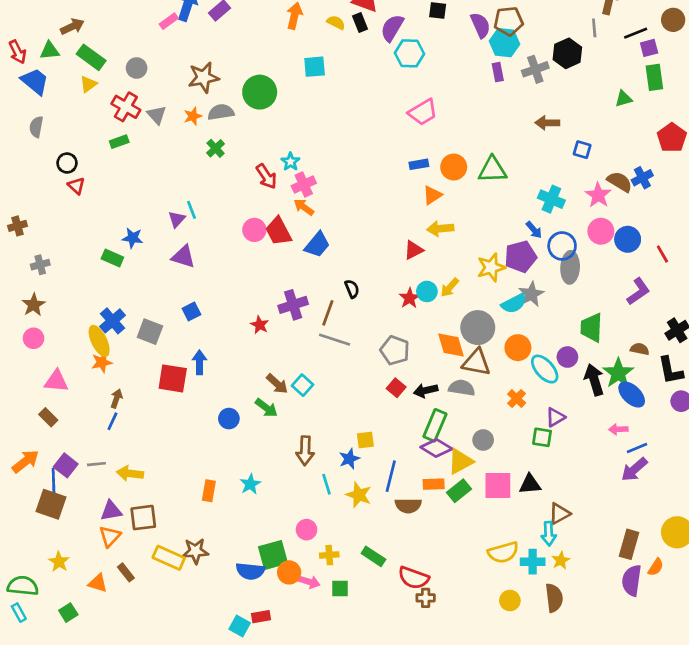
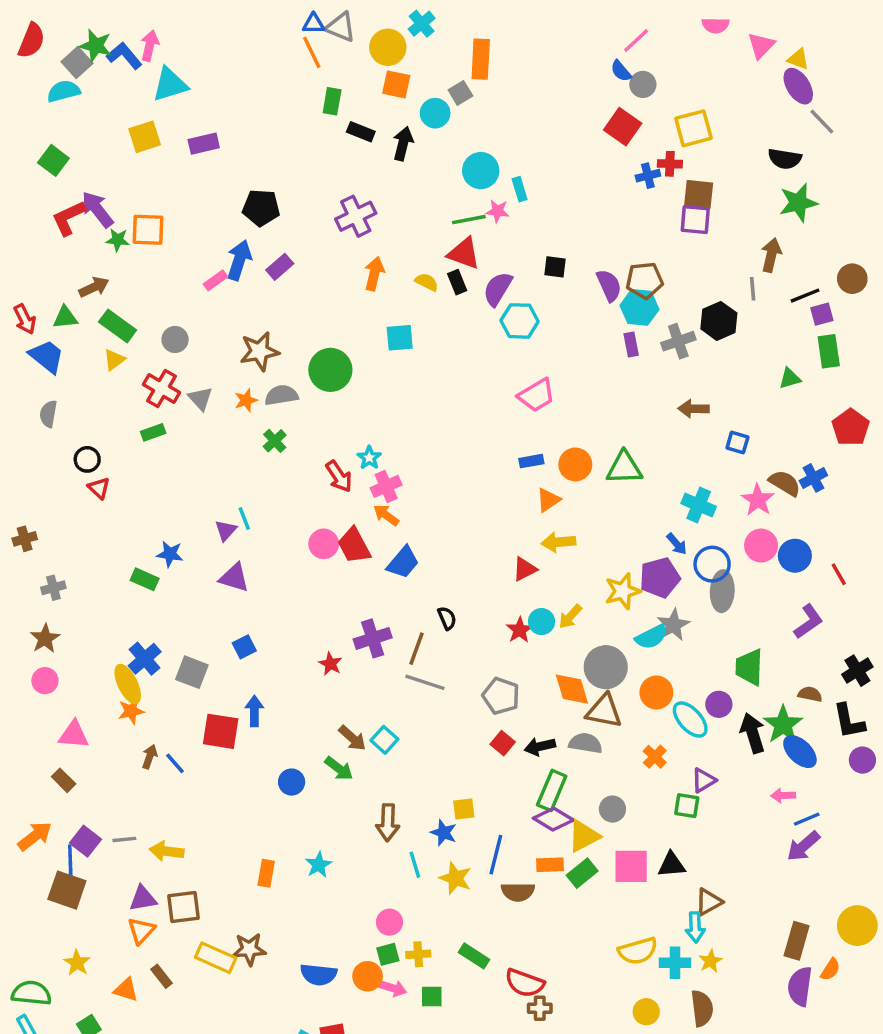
blue line: (112, 421) -> (175, 763), moved, turned -66
blue star: (349, 459) -> (444, 833), turned -30
green square: (273, 555) -> (388, 954), moved, size x0.6

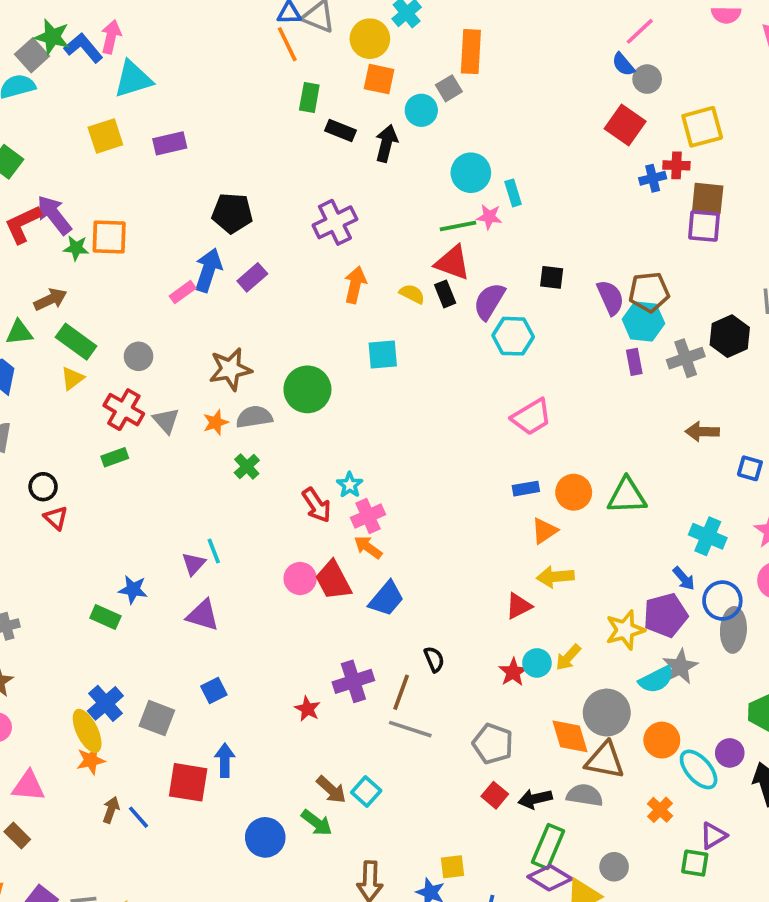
blue circle: (292, 782) -> (265, 837), size x1.4

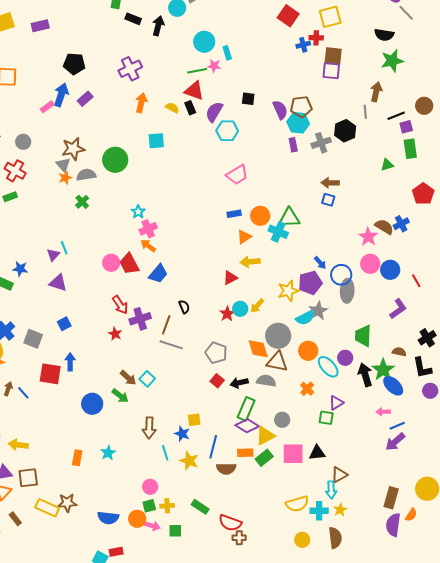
gray triangle: (166, 421) -> (63, 165), moved
blue square: (750, 468) -> (328, 200), moved
red arrow: (317, 505) -> (120, 305), moved
cyan cross: (708, 536) -> (278, 232), moved

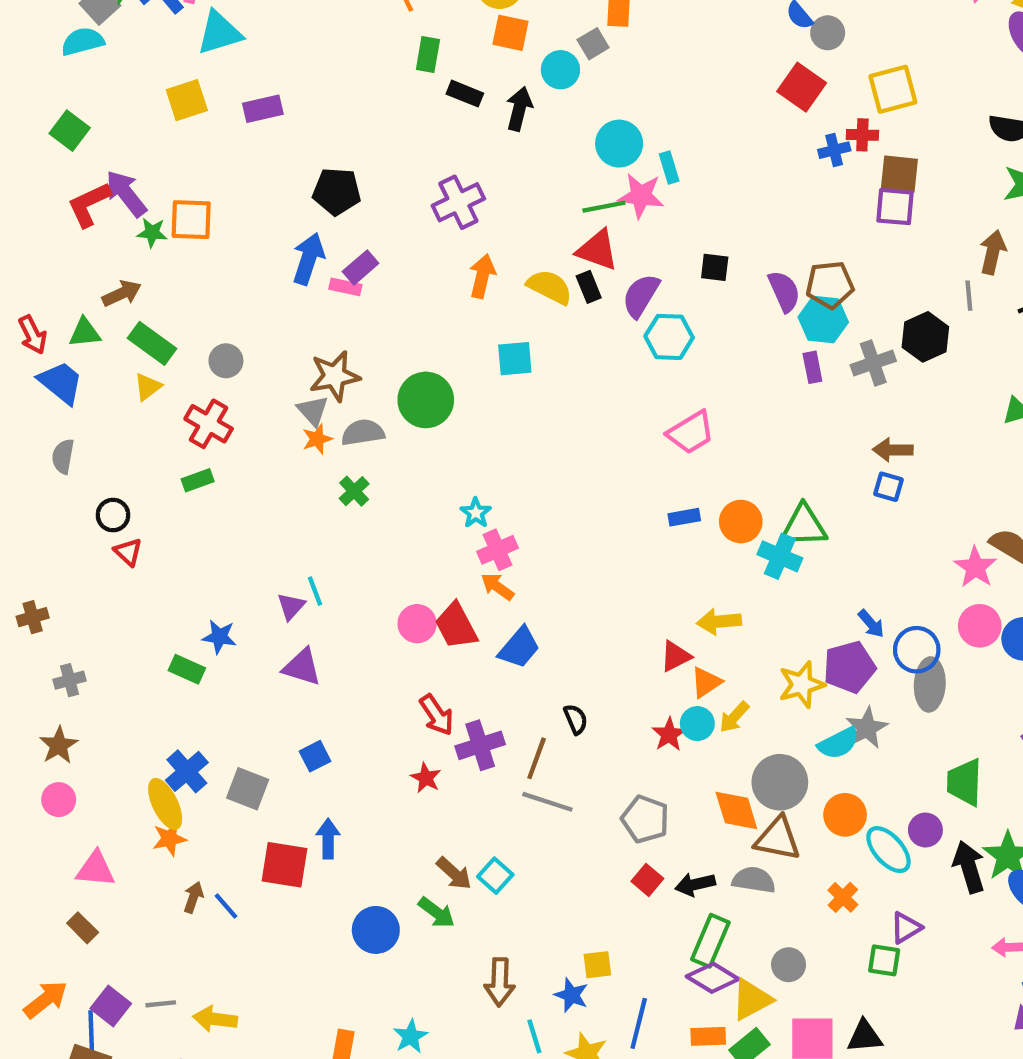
pink star: (214, 66) -> (641, 196), size x1.5
pink rectangle: (47, 107) -> (345, 287), moved, turned 48
yellow semicircle: (172, 108) -> (550, 287), size x1.5
orange triangle: (244, 237) -> (706, 682), moved

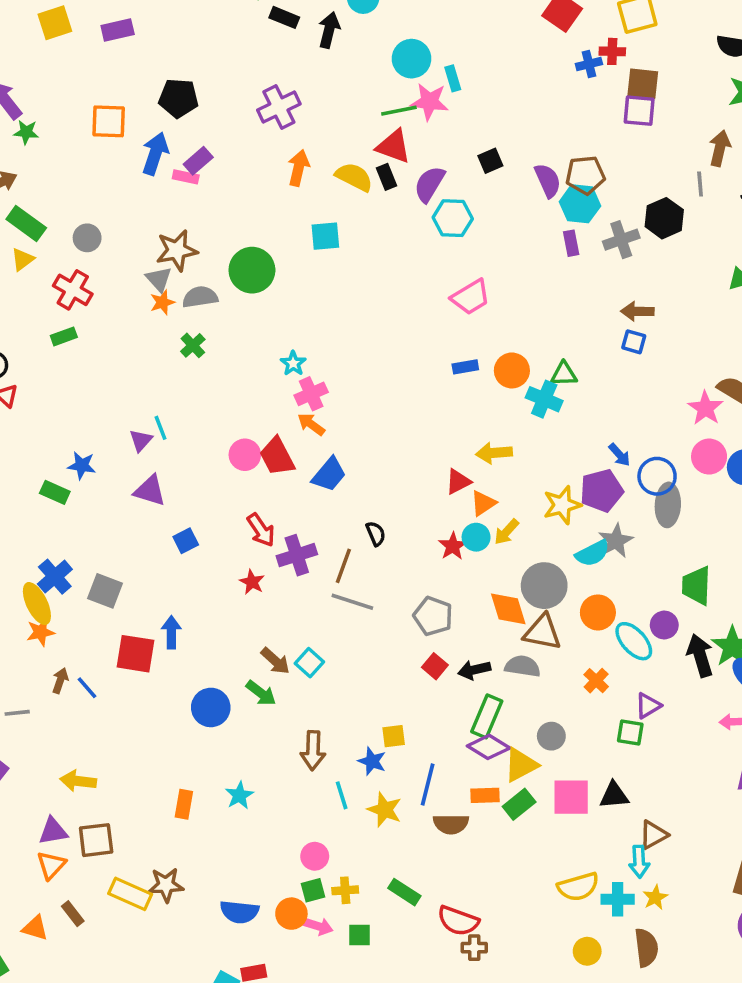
orange square: (191, 220) -> (109, 121), moved
black square: (715, 267) -> (490, 161), turned -30
green triangle: (804, 526) -> (564, 374), size x0.7
blue square: (315, 756) -> (186, 541), moved
gray line: (161, 1004) -> (17, 713), moved

